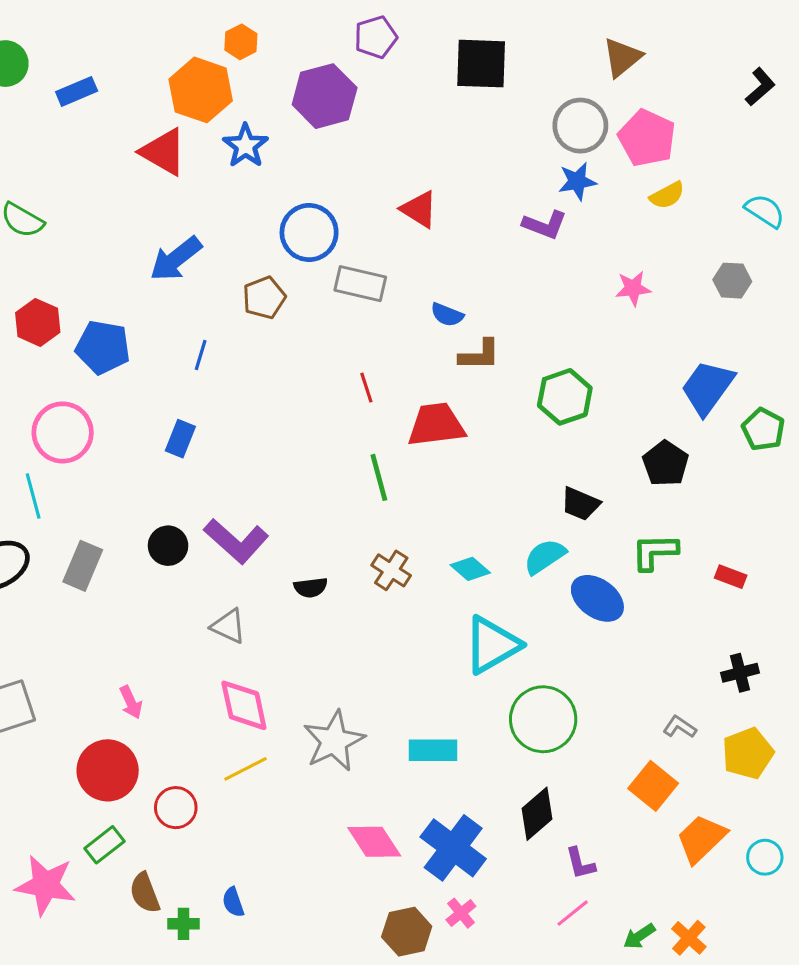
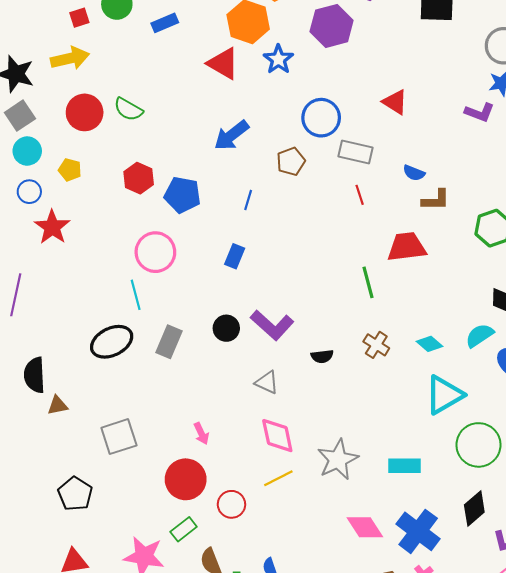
red line: (366, 388) -> (360, 195), moved

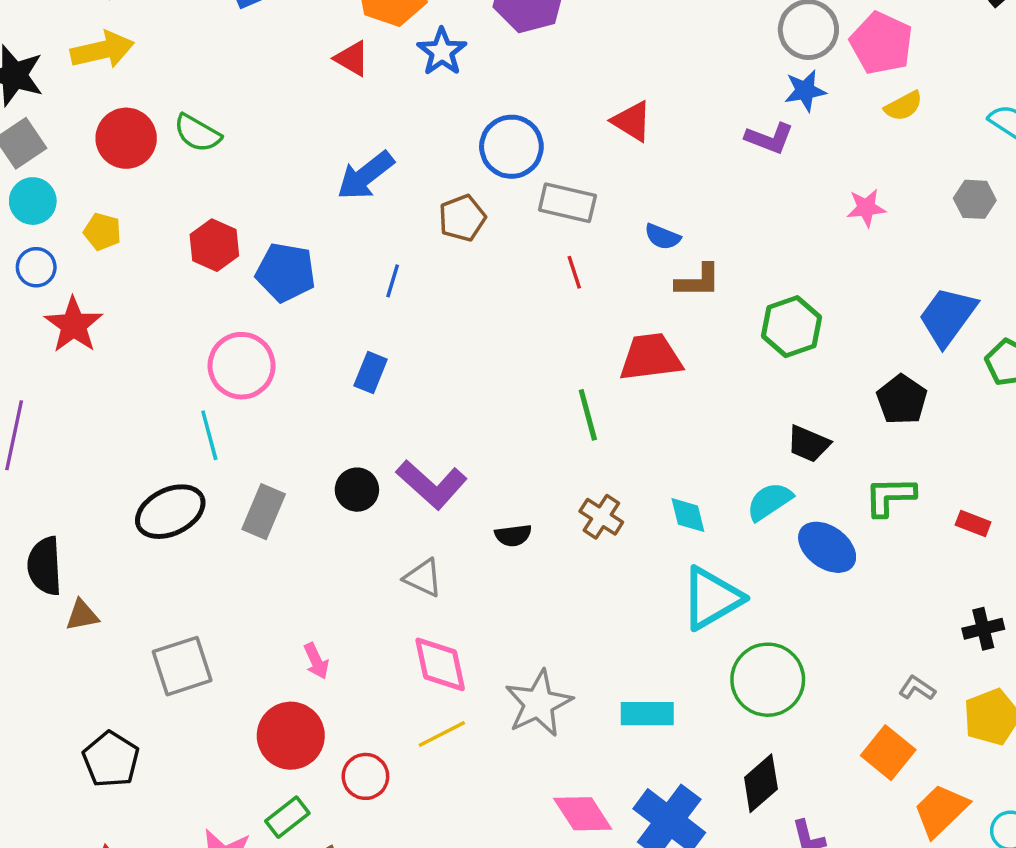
red triangle: (223, 63) -> (352, 58), size x0.7
cyan diamond: (430, 344) -> (688, 515), turned 35

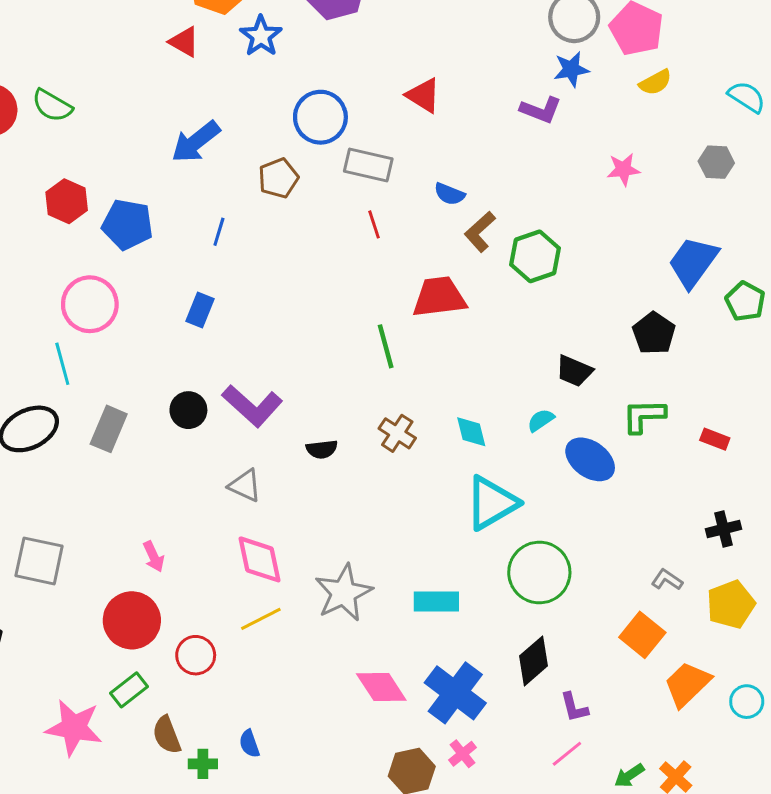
brown L-shape: (698, 281) -> (480, 232), turned 138
green hexagon: (791, 327) -> (535, 256), moved
cyan semicircle: (769, 501) -> (541, 420), size x0.7
gray square: (182, 666) -> (39, 561), turned 30

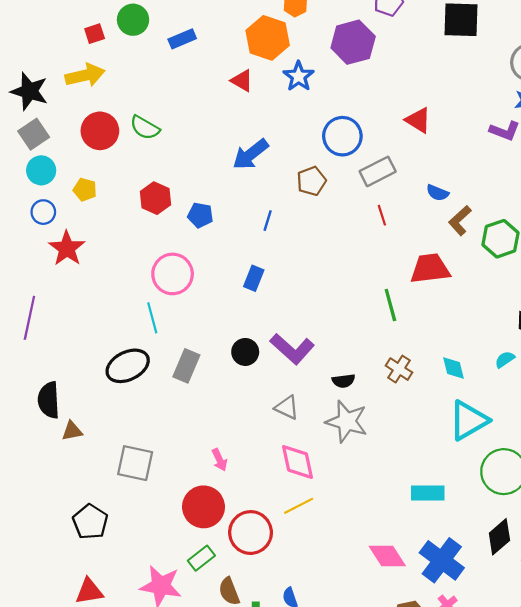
gray rectangle: (368, 165) -> (378, 171), turned -40
blue pentagon: (128, 224) -> (200, 215), size x0.7
gray star: (344, 593) -> (347, 421), moved, turned -30
red circle: (196, 655) -> (251, 533), size x1.5

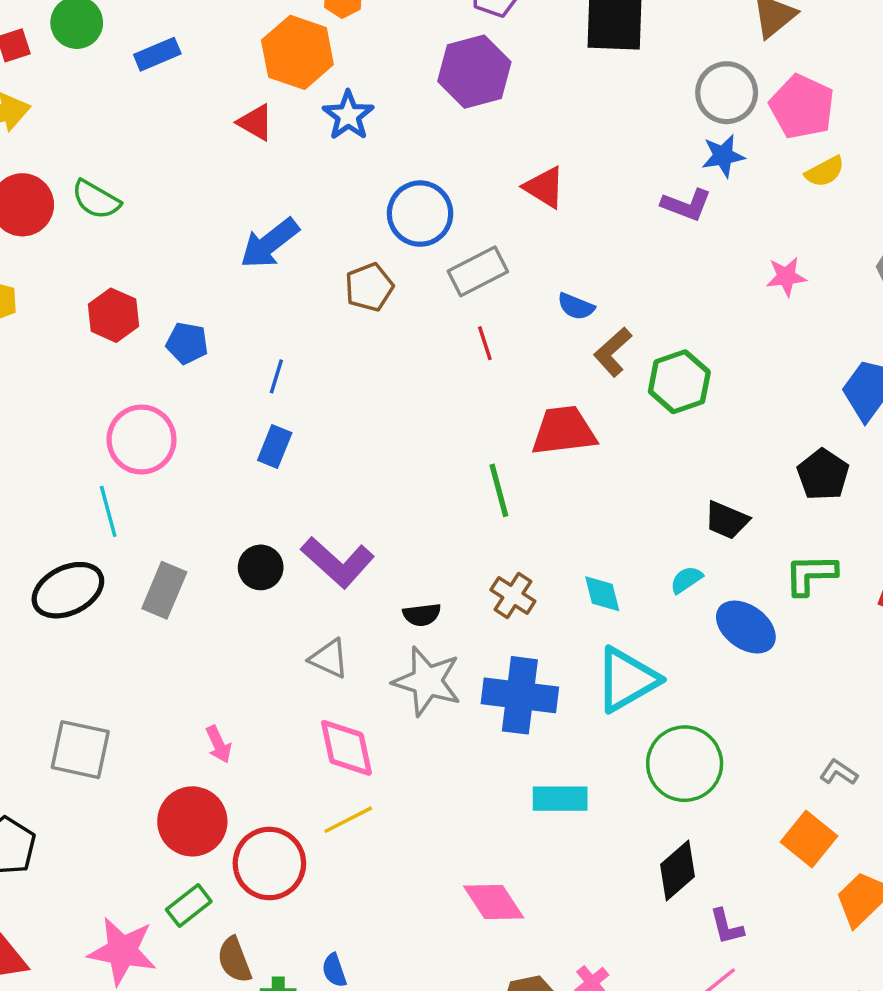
purple hexagon: (353, 42) -> (474, 72), moved
blue line: (268, 221) -> (276, 376), moved
blue cross: (442, 560) -> (520, 695), moved, turned -30

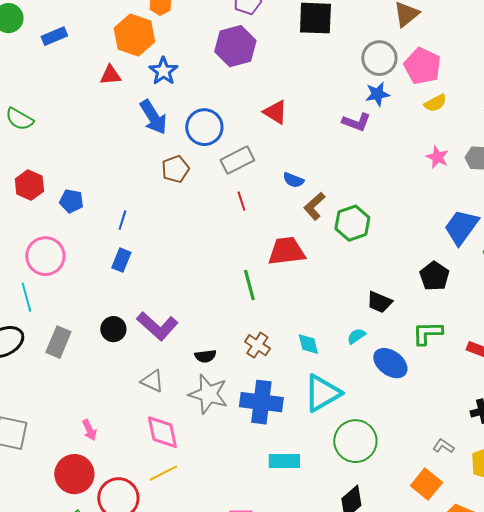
red triangle: (255, 122) -> (110, 75), turned -35
blue arrow: (269, 243) -> (153, 117), moved, turned -84
pink star: (786, 277) -> (437, 157), moved, turned 30

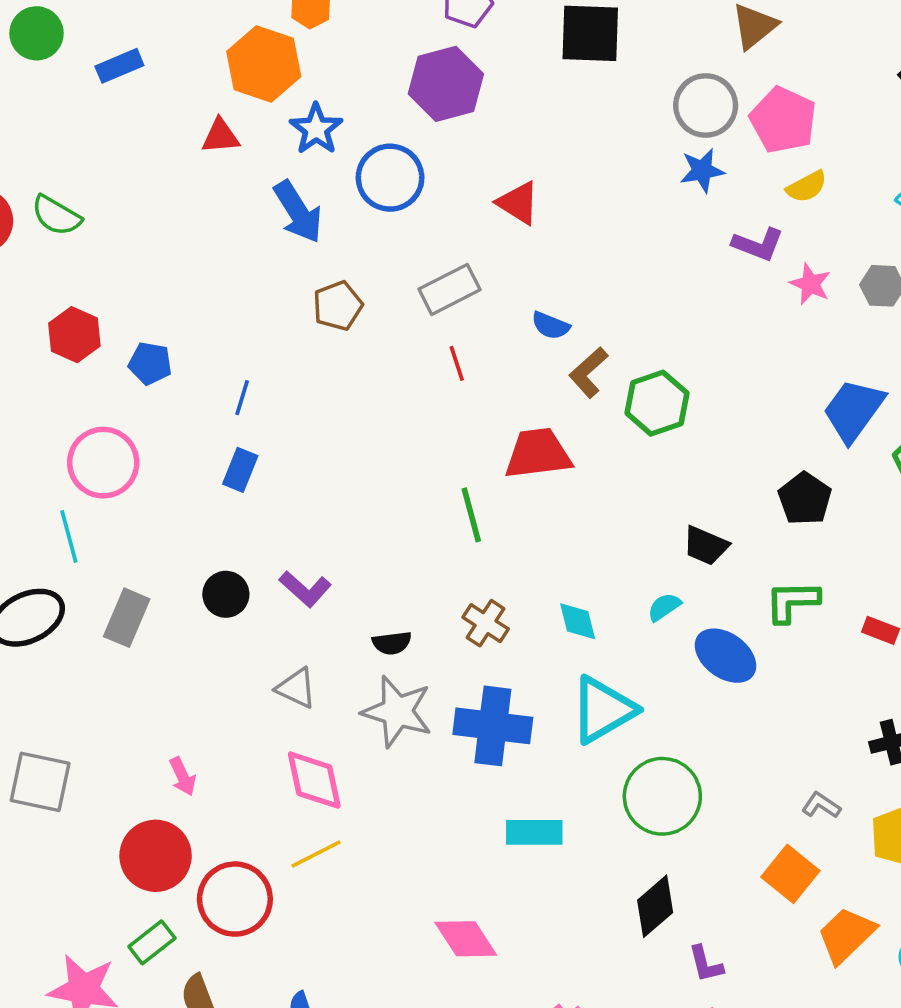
purple L-shape: (356, 122) -> (758, 244), moved
blue circle: (204, 127) -> (390, 178), moved
purple L-shape: (157, 326) -> (305, 589), size x0.7

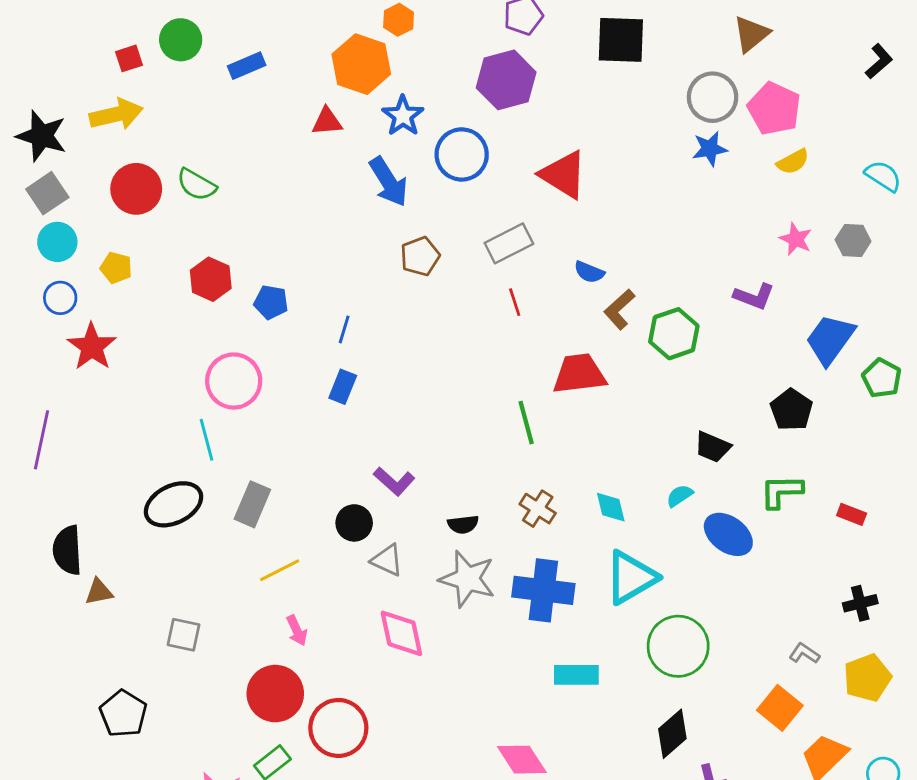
red triangle: (518, 203) -> (563, 175), size x1.4
purple L-shape: (758, 244) -> (754, 296), moved
black circle: (226, 594) -> (354, 523), moved
gray square: (40, 782) -> (184, 635), size x0.7
yellow line: (316, 854) -> (280, 570), moved

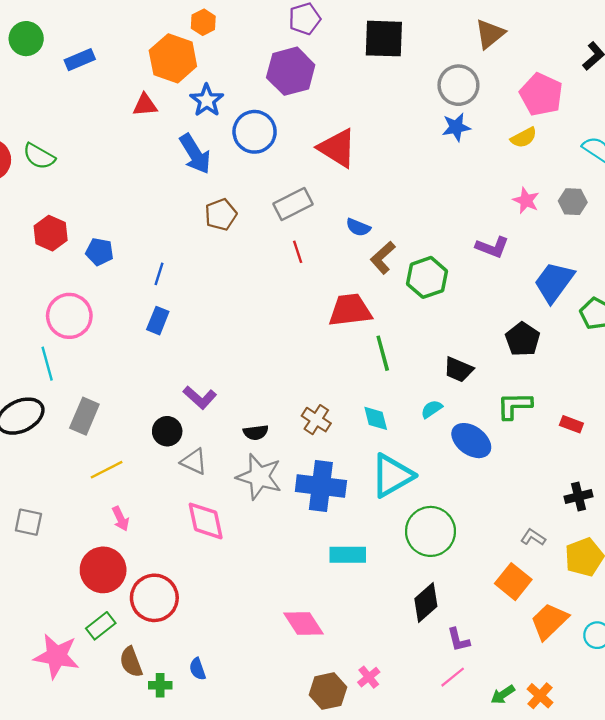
pink pentagon: (774, 109) -> (541, 94), moved
green line: (526, 423) -> (383, 353), moved

